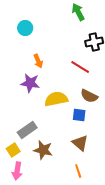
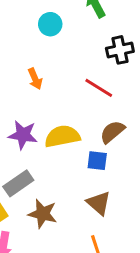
cyan circle: (25, 28) -> (50, 24), moved
purple star: (30, 83) -> (23, 135), moved
brown semicircle: (89, 96) -> (112, 132), turned 114

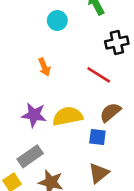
brown triangle: (99, 203) -> (99, 173), turned 40

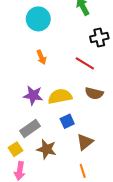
cyan circle: (57, 20) -> (38, 19), moved, size x1.5
brown semicircle: (110, 112) -> (94, 93), turned -126
blue square: (97, 137) -> (67, 121), moved, turned -32

